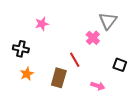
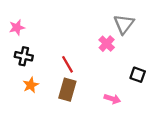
pink star: (42, 24) -> (17, 28), moved
red line: (75, 60) -> (67, 64), moved

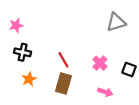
gray triangle: (124, 24) -> (116, 22), turned 36
pink cross: (107, 44) -> (100, 63), moved

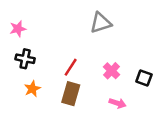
gray triangle: (116, 22) -> (101, 23), moved
red line: (63, 60) -> (71, 67), turned 63

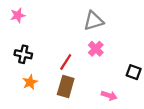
pink star: (18, 29) -> (18, 15), moved
pink cross: (112, 71) -> (96, 49), moved

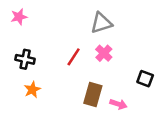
red line: (66, 62) -> (74, 57), moved
brown rectangle: (66, 87) -> (93, 94), moved

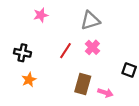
pink star: (19, 17) -> (41, 15), moved

